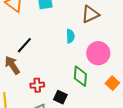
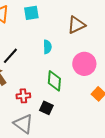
cyan semicircle: (70, 36) -> (47, 47), moved
green diamond: (80, 76) -> (54, 81), moved

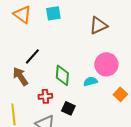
cyan semicircle: (47, 47) -> (90, 81), moved, turned -104
green diamond: (54, 81) -> (62, 75), moved

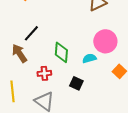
black square: (68, 108) -> (76, 83), moved

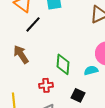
black line: (31, 33) -> (33, 24), moved
brown arrow: (19, 53) -> (21, 54), moved

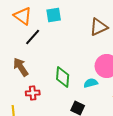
red cross: (46, 85) -> (33, 93), moved

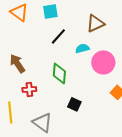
black line: (33, 37) -> (58, 36), moved
cyan semicircle: (91, 83) -> (82, 48), moved

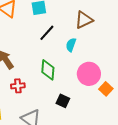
cyan semicircle: (82, 48) -> (71, 45), turned -56
pink circle: (103, 62) -> (89, 74), moved

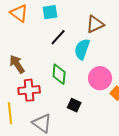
cyan semicircle: (71, 45) -> (82, 49), size x1.5
red cross: (18, 86) -> (29, 90), size x1.5

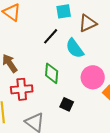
cyan square: (50, 12) -> (64, 11), moved
cyan semicircle: (82, 49) -> (75, 48), turned -55

